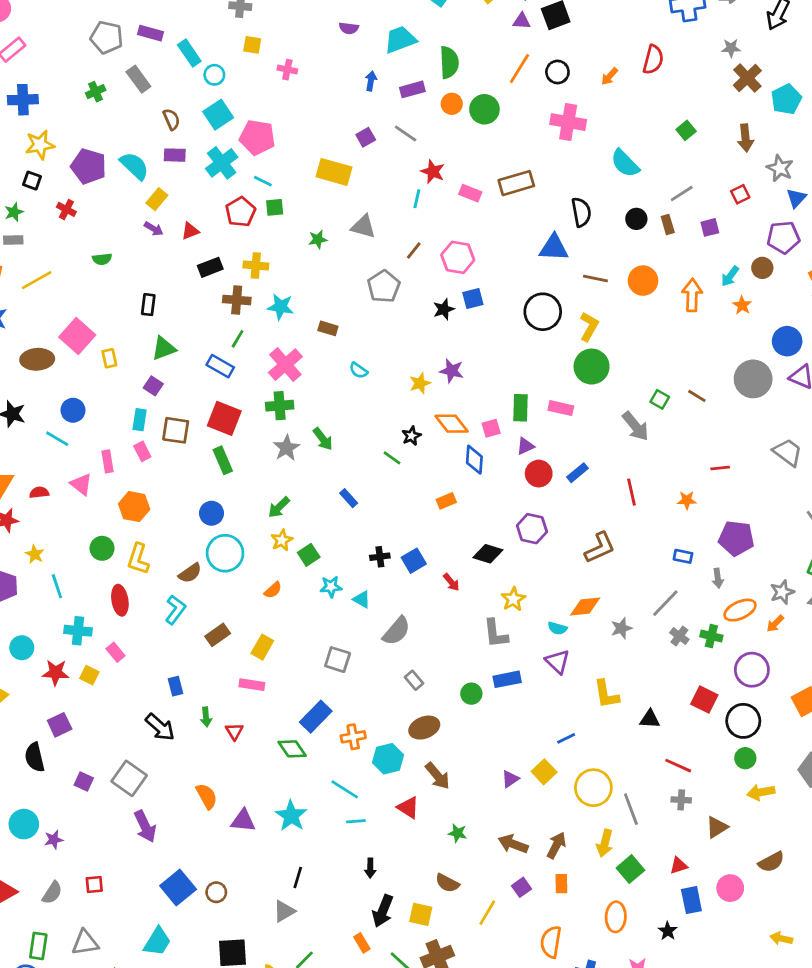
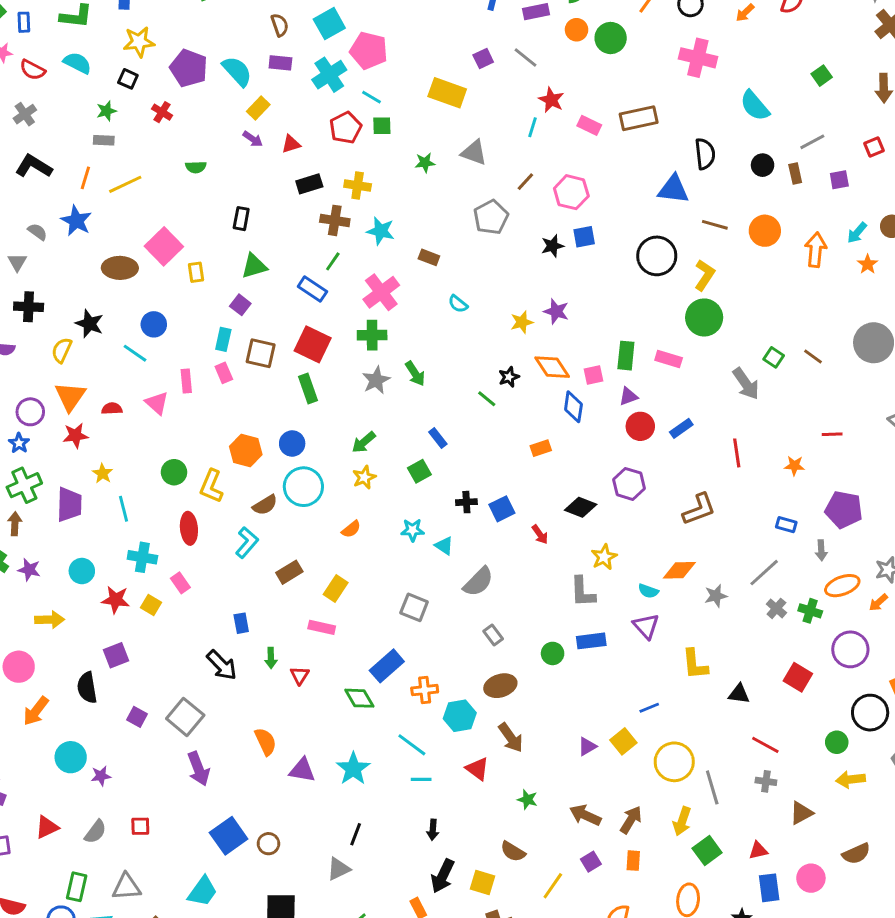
orange hexagon: (134, 507) -> (246, 451), moved
green square: (309, 555) -> (419, 471), moved
black circle: (743, 721) -> (870, 713), moved

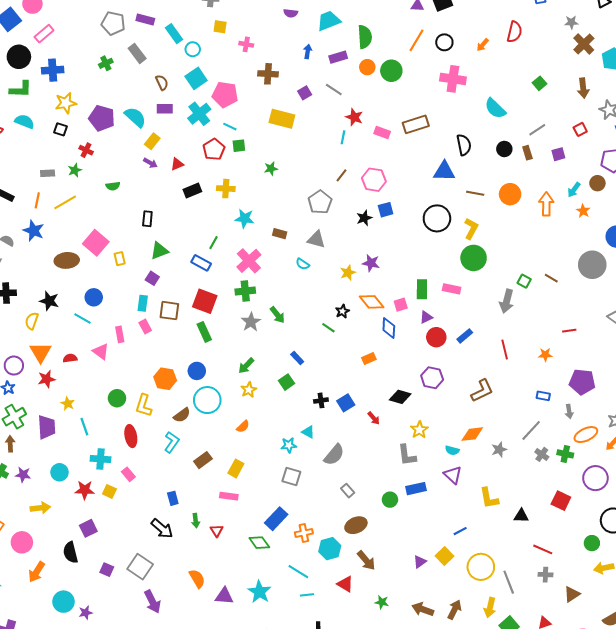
green star: (106, 111) -> (75, 170), moved
gray triangle: (474, 153) -> (316, 240), moved
brown cross: (335, 220) -> (268, 74), moved
gray arrow: (746, 384) -> (507, 301), turned 55
cyan star: (413, 530) -> (289, 445), moved

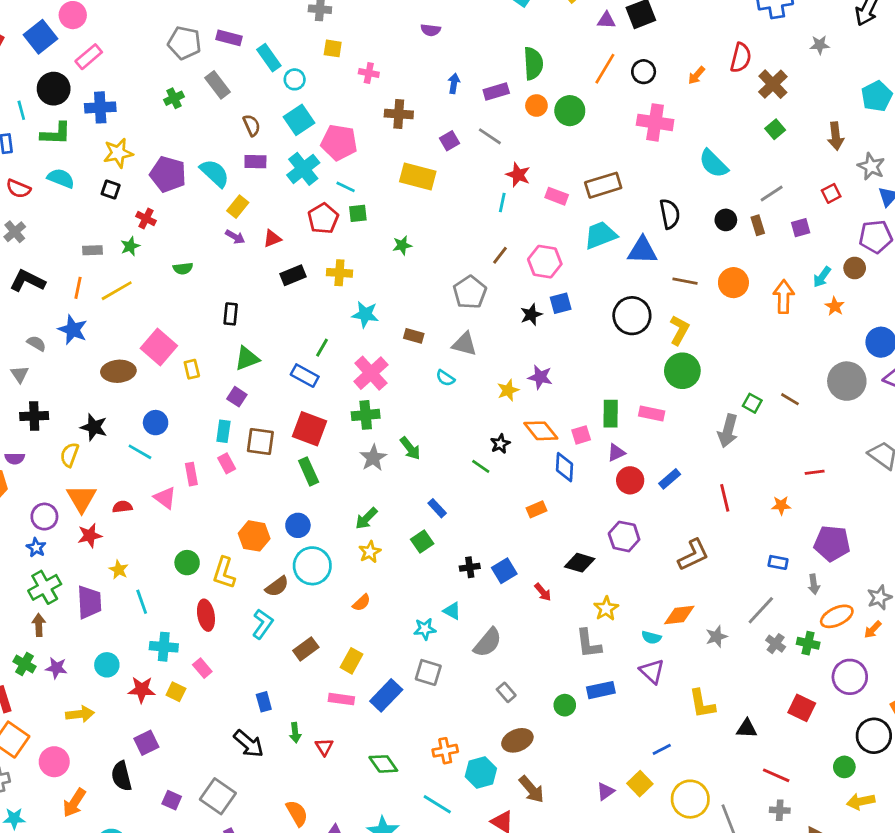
cyan trapezoid: (329, 21) -> (600, 235), moved
brown cross: (584, 44) -> (773, 84), moved
blue rectangle: (276, 519) -> (386, 695), moved

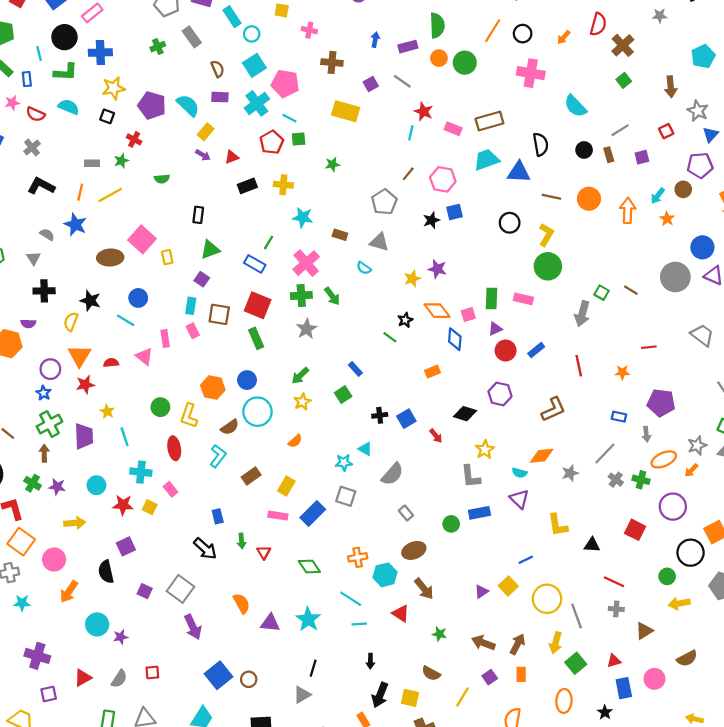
black circle: (632, 316) -> (510, 223), size x0.7
green arrow: (410, 448) -> (332, 296), moved

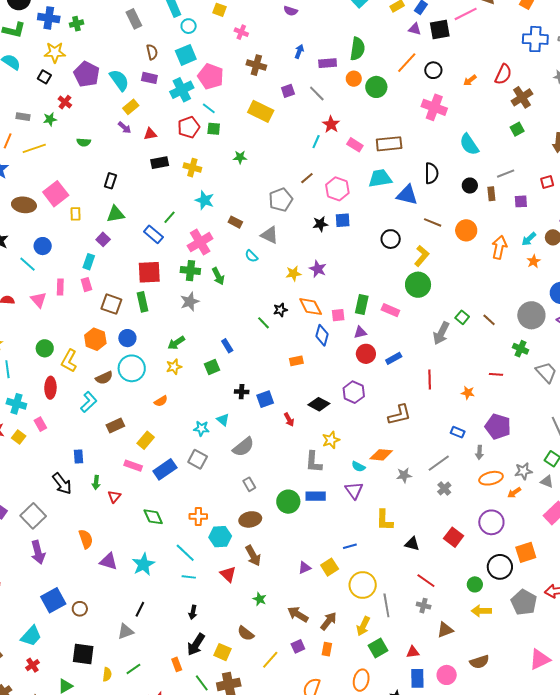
green cross: (158, 47) -> (76, 24), moved
red square: (258, 305) -> (149, 272), turned -35
brown square: (219, 314) -> (111, 304), moved
green cross: (641, 480) -> (520, 349), moved
green circle: (451, 524) -> (288, 502), size x1.5

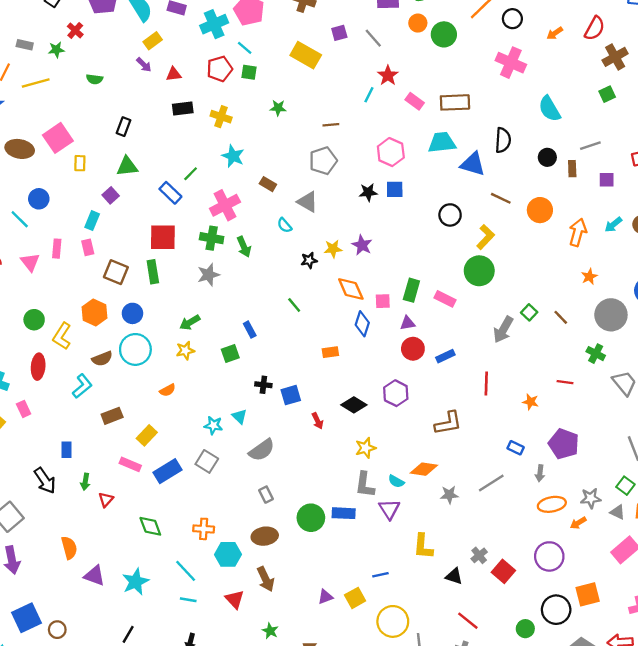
brown line: (307, 178) -> (331, 125), moved, turned 32
orange star: (534, 261) -> (589, 277), moved
black star: (280, 310) -> (309, 260), moved
gray L-shape: (314, 462) -> (365, 485), moved
gray cross: (444, 489) -> (479, 555), moved

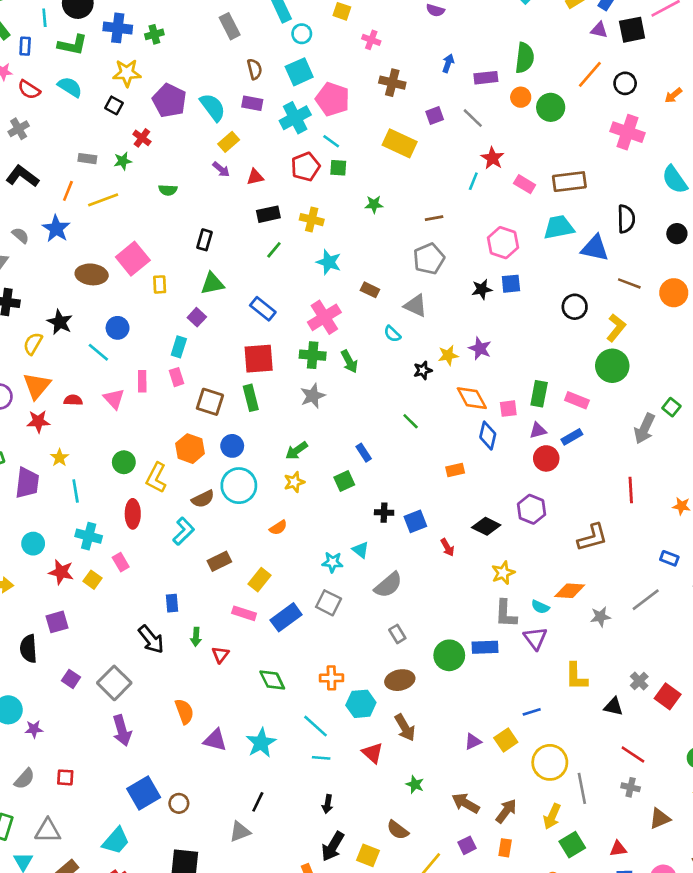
green line: (191, 174) -> (274, 250), moved
blue rectangle: (445, 356) -> (572, 437), moved

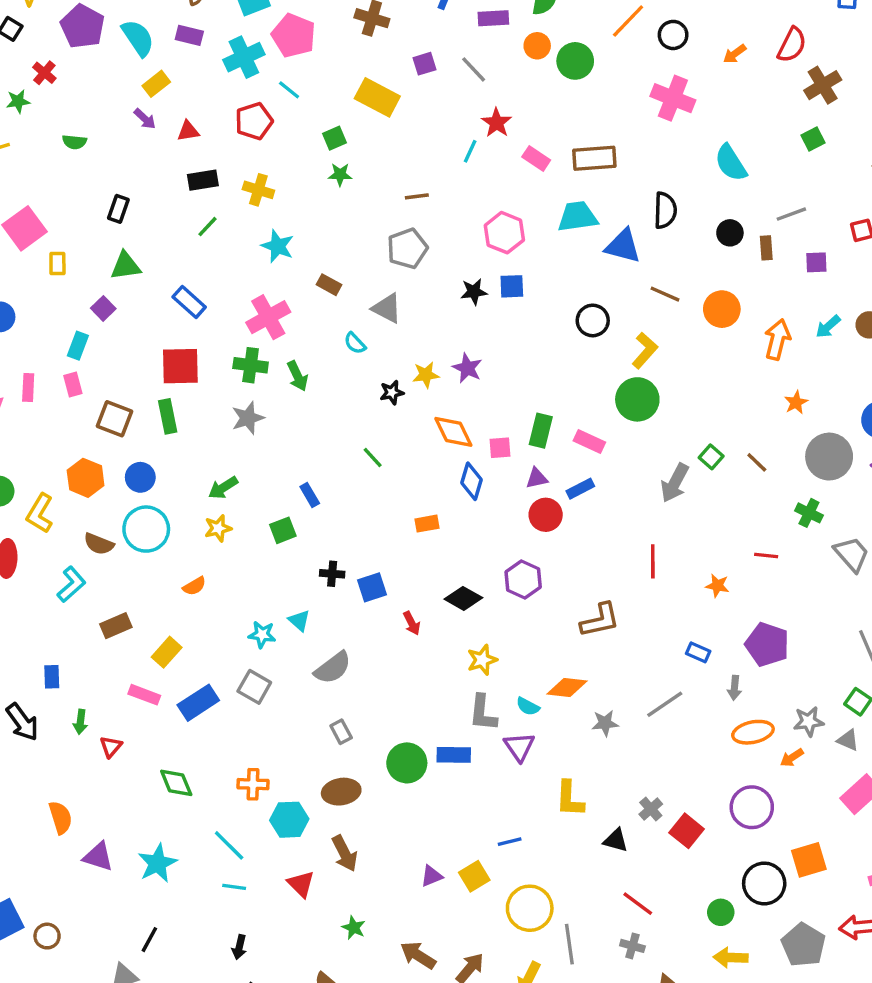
green square: (338, 168) -> (335, 138), moved, turned -30
brown semicircle: (203, 499) -> (99, 544), turned 45

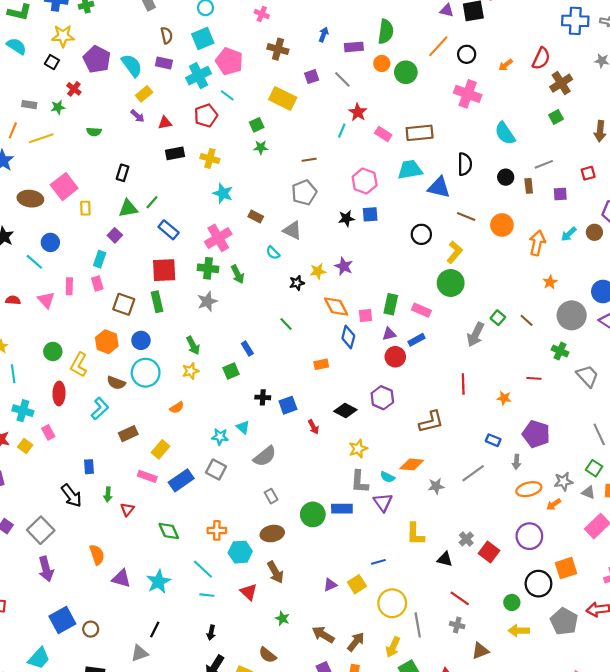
green line: (207, 227) -> (152, 202), moved
green arrow: (223, 488) -> (193, 345), turned -84

